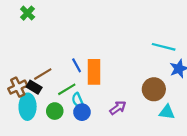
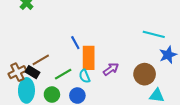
blue line: (77, 65) -> (75, 43), moved
cyan semicircle: (78, 100) -> (85, 76), moved
purple arrow: (118, 108) -> (111, 69), moved

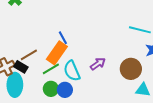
orange rectangle: (89, 58) -> (57, 53), moved, turned 35
cyan semicircle: (85, 76) -> (72, 71), size x1.5
green circle: (52, 95) -> (51, 89), moved

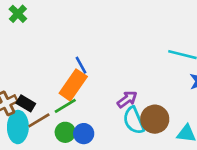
brown line: (29, 55) -> (39, 120), moved
brown circle: (131, 69) -> (155, 119), moved
cyan semicircle: (72, 71) -> (134, 120), moved

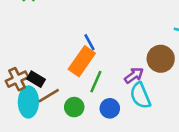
green line: (65, 106) -> (96, 82), moved, turned -35
brown circle: (155, 119) -> (161, 59), moved
blue circle: (84, 134) -> (110, 108), moved

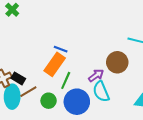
blue line: (89, 42) -> (61, 49), turned -40
blue circle: (110, 108) -> (77, 102), size x1.6

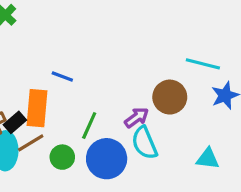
blue line: (61, 49) -> (62, 76), moved
orange rectangle: (55, 64) -> (37, 108), moved, turned -30
black rectangle: (18, 78) -> (15, 122), turned -72

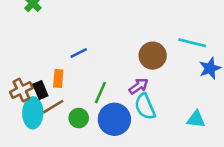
blue line: (62, 76) -> (79, 53), turned -48
brown circle: (170, 97) -> (153, 56), moved
orange rectangle: (37, 108) -> (58, 78), size x0.6
black rectangle: (15, 122) -> (40, 90), turned -72

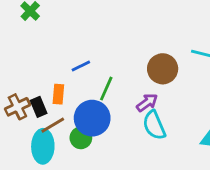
green line: (100, 93) -> (106, 89), moved
cyan ellipse: (33, 113) -> (43, 146), moved
blue circle: (114, 119) -> (92, 118), moved

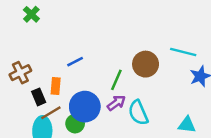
green line: (106, 89) -> (116, 80), moved
purple arrow: (147, 103) -> (116, 103), moved
brown cross: (17, 107) -> (20, 73), moved

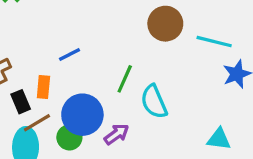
brown circle: (146, 64) -> (165, 24), moved
purple arrow: (116, 103) -> (117, 134), moved
cyan semicircle: (138, 113) -> (154, 102), moved

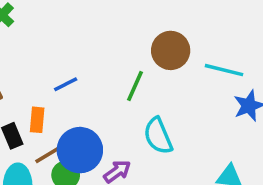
green line: (125, 79) -> (135, 86), moved
brown line: (37, 123) -> (50, 154), moved

